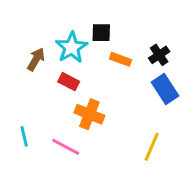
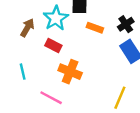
cyan line: (24, 136) -> (23, 72), moved

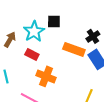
orange rectangle: (95, 28) -> (74, 49), moved, size x1.5

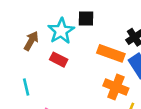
orange cross: (46, 76) -> (116, 87), moved

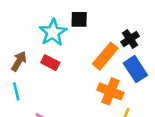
brown arrow: (31, 41) -> (19, 61), moved
orange rectangle: (111, 53) -> (105, 56), turned -70

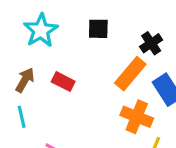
cyan star: (53, 32) -> (41, 30), moved
black cross: (130, 39) -> (151, 43), moved

